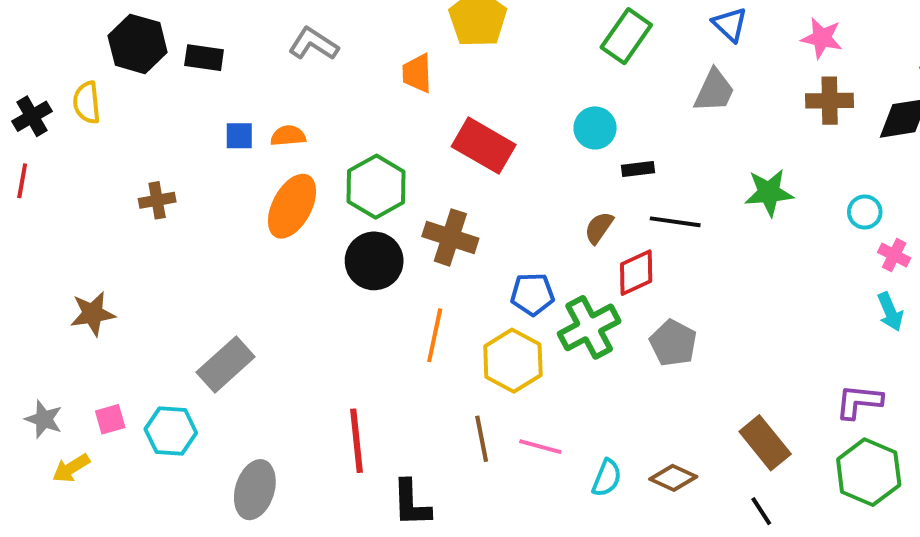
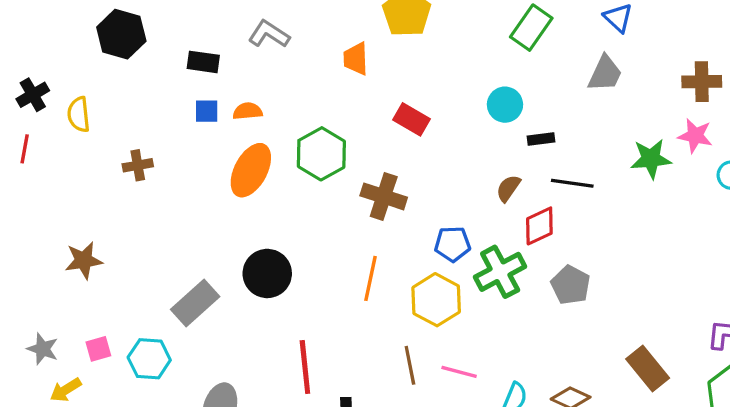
pink star: (822, 38) -> (695, 136), moved
black rectangle: (204, 58) -> (203, 62), moved
yellow semicircle: (87, 103) -> (79, 114), moved
red rectangle: (484, 146) -> (412, 119), size x0.7
black circle: (374, 261) -> (267, 273), moved

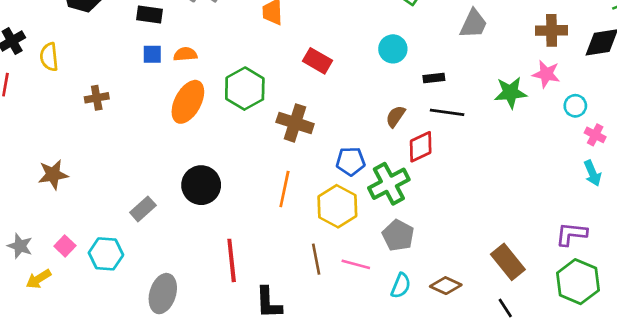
black rectangle: (541, 139) -> (434, 78), moved
gray pentagon: (571, 285) -> (398, 235), moved
gray rectangle: (195, 303) -> (143, 209), size x0.7
pink square: (98, 349) -> (65, 246), turned -30

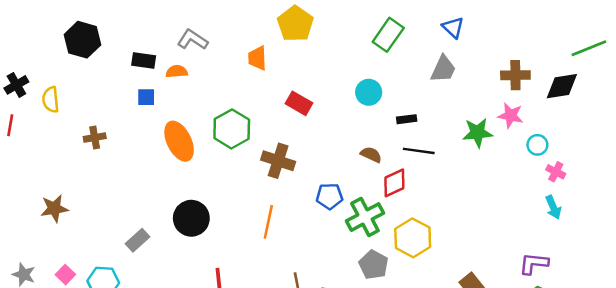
orange semicircle: (185, 54) -> (177, 71), moved
orange ellipse: (188, 102) -> (179, 141), turned -54
brown semicircle: (396, 116) -> (371, 155), turned 80
yellow hexagon: (337, 206) -> (413, 238), moved

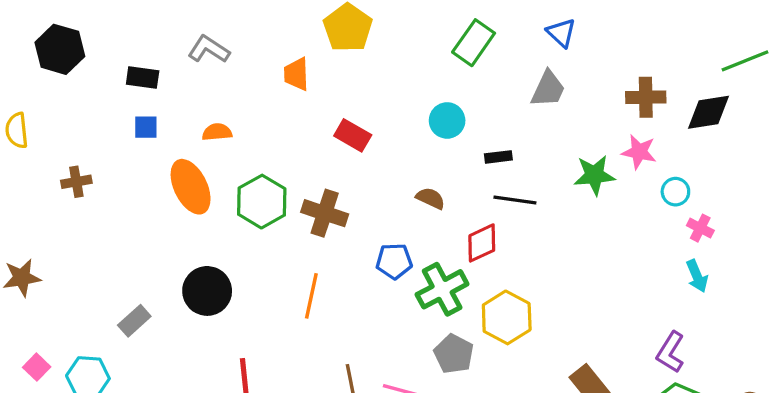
orange semicircle: (177, 71) -> (217, 132), moved
green hexagon: (232, 129) -> (262, 202), moved
brown semicircle: (371, 155) -> (431, 198), moved
purple L-shape: (534, 264) -> (671, 352), turned -64

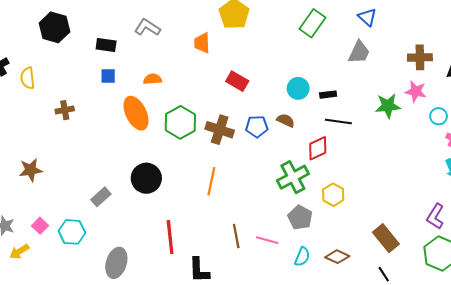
cyan circle: (447, 120) -> (298, 88), moved
blue pentagon: (394, 261) -> (257, 127), moved
yellow hexagon: (507, 317) -> (333, 195), size x0.7

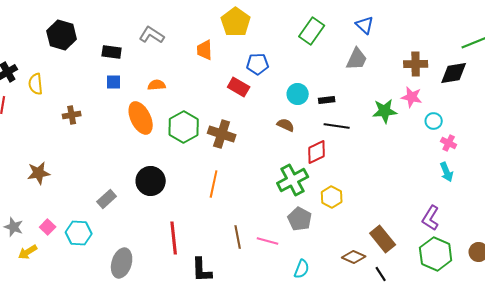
blue pentagon: (257, 127) -> (258, 64), moved
cyan semicircle: (302, 257) -> (302, 269), moved
brown diamond: (337, 257) -> (354, 257), moved

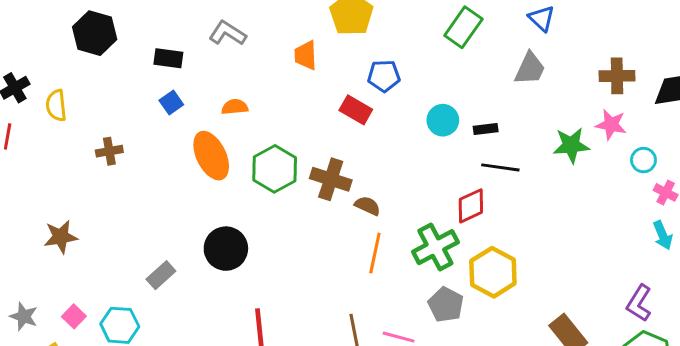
blue square: (114, 82) -> (171, 102), turned -35
brown semicircle: (286, 125) -> (368, 206), moved
orange line: (214, 184) -> (375, 253), moved
yellow hexagon: (332, 197) -> (493, 272), size x1.5

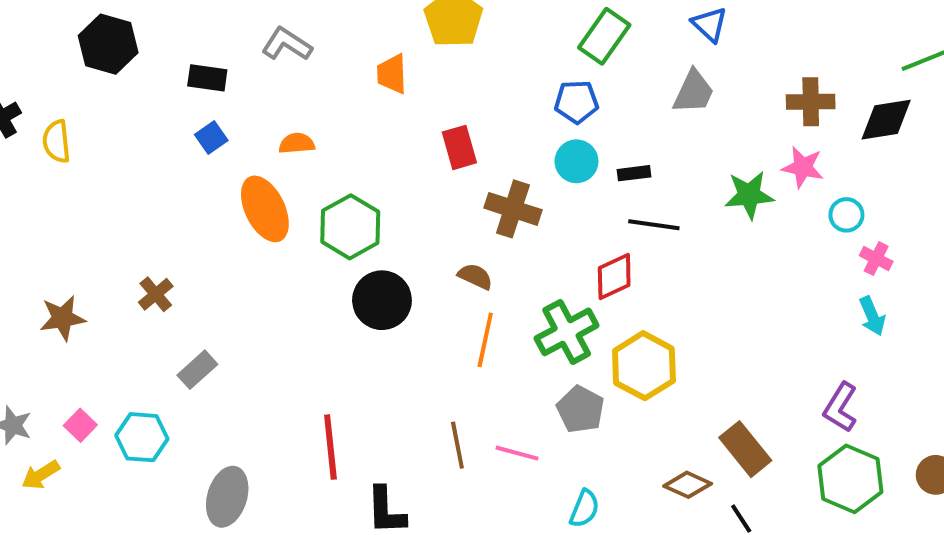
blue pentagon: (384, 76) -> (576, 102), moved
red rectangle: (356, 110) -> (459, 147), turned 44
brown cross: (109, 151) -> (156, 294), moved, turned -30
brown cross: (331, 179) -> (513, 209), moved
black circle: (226, 249) -> (382, 300), moved

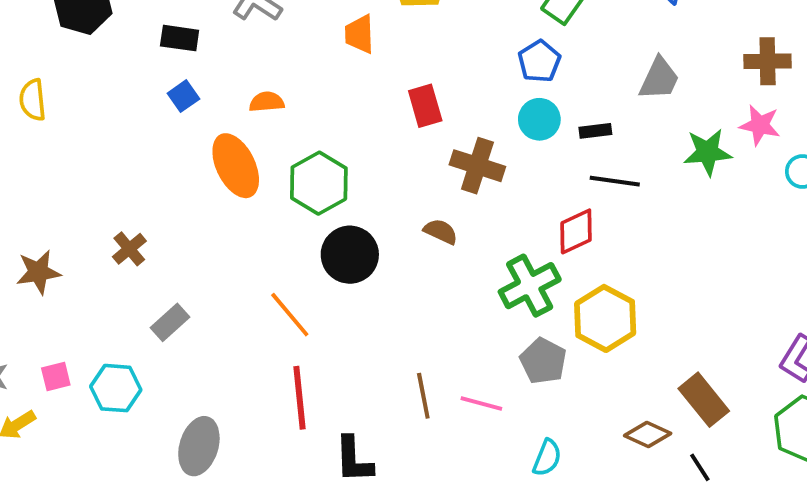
gray trapezoid: (694, 92) -> (659, 79), moved
blue pentagon: (576, 102) -> (539, 61), turned -30
orange line: (485, 340) -> (290, 315), moved, turned -52
pink square: (80, 425) -> (56, 376), turned 32

